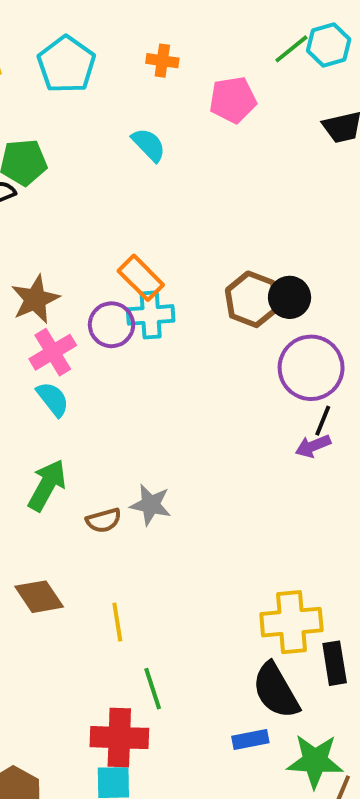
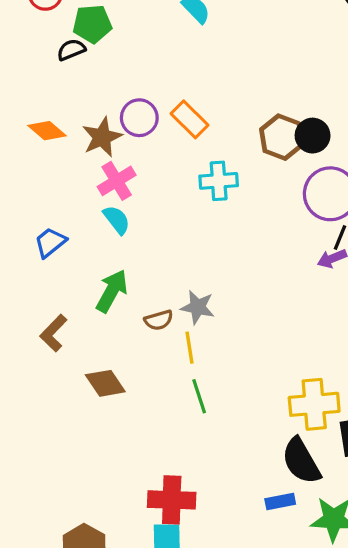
cyan cross: (151, 315) -> (219, 181), moved
purple circle: (111, 325) -> (139, 118), moved
yellow line: (117, 622) -> (189, 348), moved
green line: (153, 689) -> (199, 396), moved

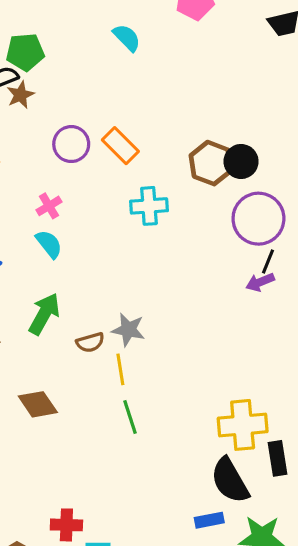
brown star: (102, 137) -> (20, 95), moved, size x0.7
pink cross: (117, 181) -> (49, 206), size x0.7
red cross: (172, 500) -> (66, 525), moved, size x0.7

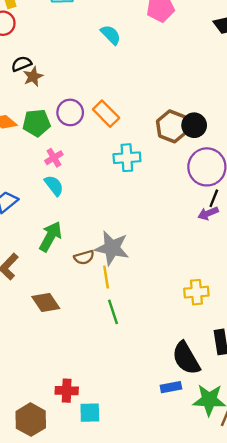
green pentagon: (25, 52) -> (37, 123), moved
gray star: (128, 330) -> (112, 248), size x1.4
yellow cross: (243, 425) -> (196, 292), moved, size x0.7

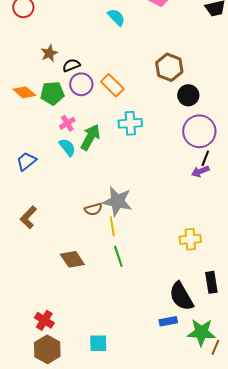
black semicircle: (21, 64) -> (71, 65), moved
brown hexagon: (172, 126) -> (169, 67), moved
green arrow: (50, 236) -> (90, 137), moved
brown diamond: (46, 303) -> (72, 259), moved
red cross: (67, 391) -> (44, 320), moved, turned 30

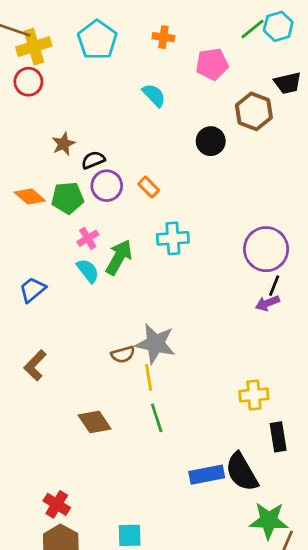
brown hexagon: (169, 67) -> (254, 111), moved
orange rectangle: (112, 85) -> (149, 187), size x0.7
black circle: (188, 95) -> (211, 141), moved
black rectangle: (211, 282) -> (278, 437), moved
blue rectangle: (168, 321) -> (207, 475), moved, size x1.4

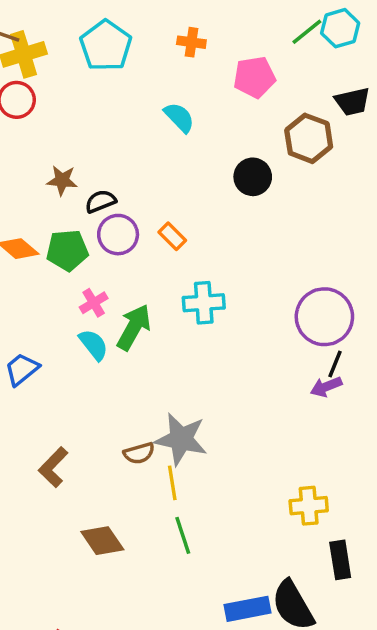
brown star: (64, 144) -> (62, 180), turned 30
brown L-shape: (35, 365) -> (53, 467), moved

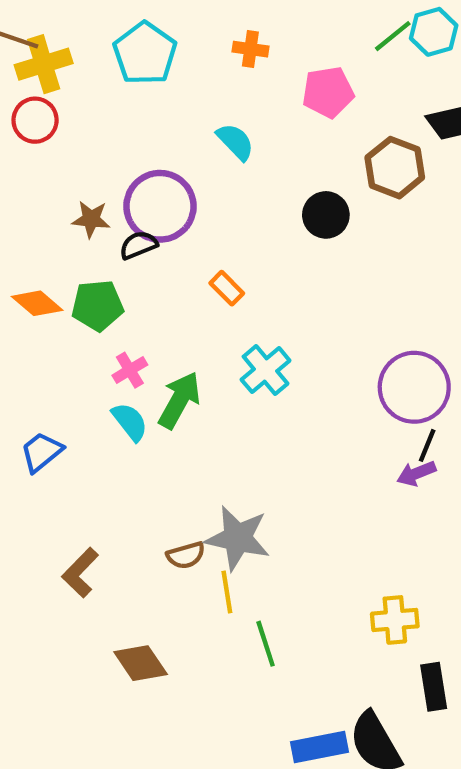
purple circle: (118, 235) -> (160, 206), moved, size x1.4
cyan cross: (204, 303) -> (266, 370), turned -36
green line: (183, 535) -> (266, 644), moved

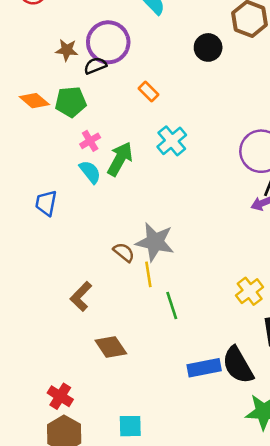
blue trapezoid: (41, 452) -> (46, 203), moved, turned -40
brown semicircle: (186, 555) -> (124, 252), turned -125
brown L-shape: (80, 573) -> (81, 296), moved
yellow cross: (395, 620) -> (250, 291), turned -32
brown diamond: (141, 663) -> (111, 347), moved

